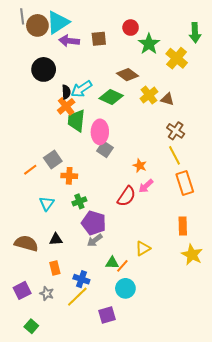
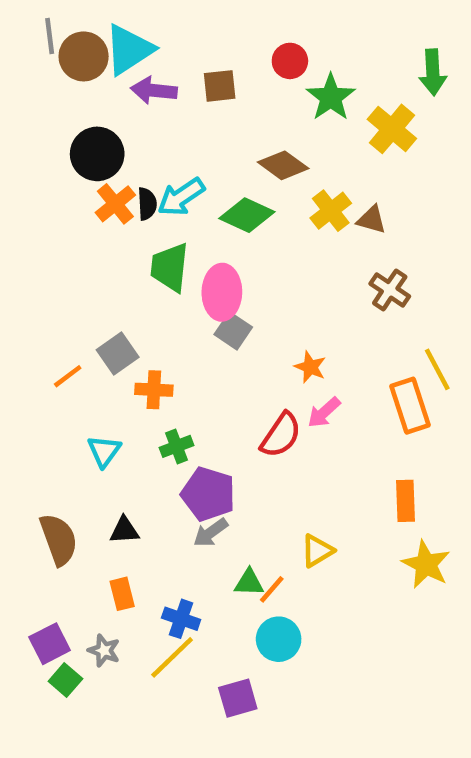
orange cross: (66, 106) -> (115, 204), moved
yellow line: (175, 155) -> (437, 369), moved
brown semicircle: (26, 243) -> (59, 539), turned 55
green square: (31, 326) -> (65, 680), moved

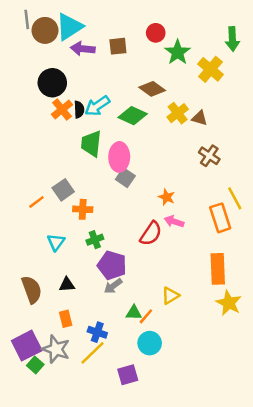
pink arrow: (324, 412) -> (174, 221), turned 60
orange rectangle: (406, 501) -> (218, 269), size x1.4
purple square: (50, 644) -> (27, 346), size x1.4
gray star: (104, 651) -> (56, 349), size x1.6

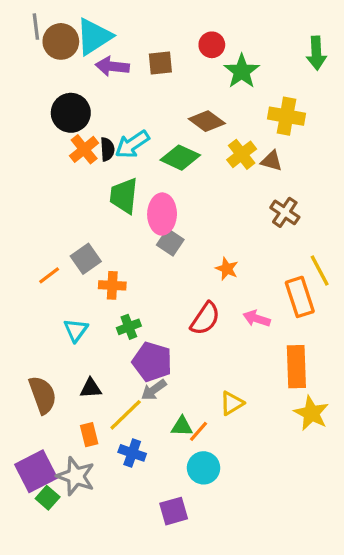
yellow cross: (210, 69) -> (286, 116), moved, turned -30
pink arrow: (174, 221) -> (257, 319), moved
yellow line: (92, 353) -> (126, 415), moved

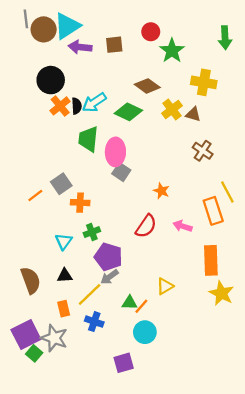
cyan triangle: (76, 330) -> (64, 241), moved

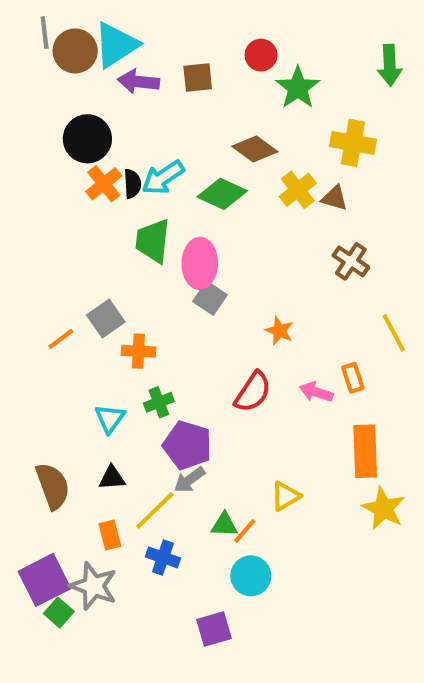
orange rectangle: (213, 211) -> (353, 378), moved, size x0.6

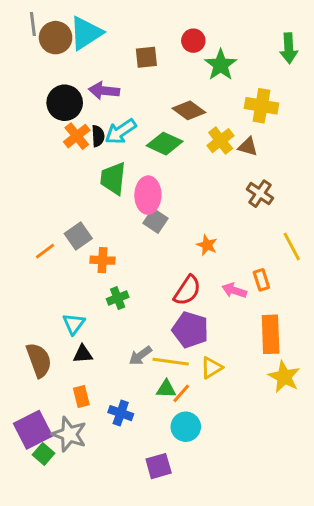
purple arrow: (138, 82) -> (104, 91), moved
cyan triangle: (110, 419) -> (74, 324), moved
purple pentagon: (187, 445) -> (190, 330), moved
yellow line: (155, 510) -> (171, 362), moved, turned 52

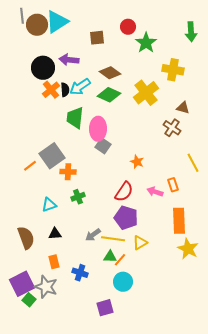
brown diamond: (189, 110) -> (110, 73), moved
yellow cross: (221, 141) -> (146, 93), size x1.4
brown triangle: (248, 147) -> (183, 108), moved
gray square: (78, 236) -> (52, 156), size x1.4
cyan triangle: (74, 324) -> (49, 205), moved, turned 35

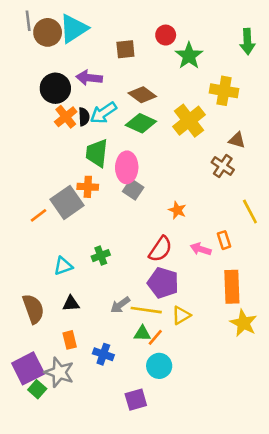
orange cross: (68, 172) -> (88, 187), moved

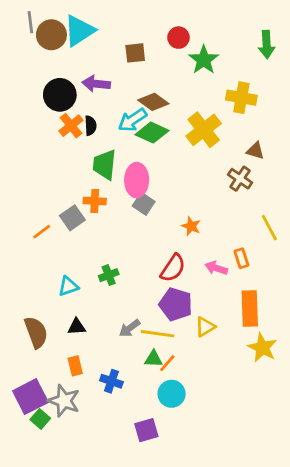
cyan arrow: (103, 113) -> (132, 120), moved
gray square: (67, 202) -> (72, 218), size x0.7
yellow triangle: (181, 315) -> (205, 327), moved

